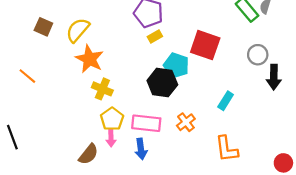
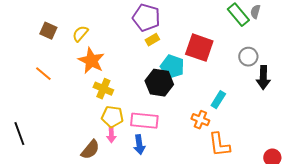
yellow semicircle: (78, 30) -> (80, 34), size x0.7
orange line: (27, 76) -> (43, 74), moved
yellow pentagon: (112, 119) -> (112, 117), turned -30
orange cross: (186, 122) -> (200, 120), moved, turned -30

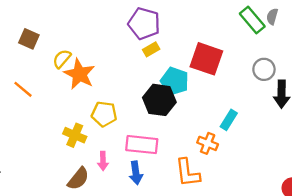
yellow semicircle: (80, 34) -> (62, 59), moved
yellow cross: (103, 89) -> (75, 135), moved
yellow pentagon: (112, 117) -> (104, 114), moved
orange L-shape: (219, 145) -> (188, 173), moved

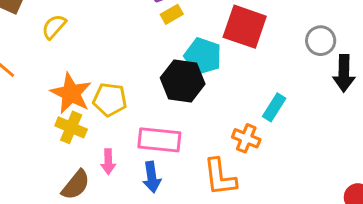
orange star: (79, 74) -> (71, 93), moved

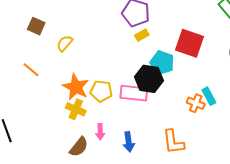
cyan rectangle: (274, 107) -> (209, 96), turned -60
orange cross: (246, 138) -> (196, 103), moved
pink rectangle: (159, 140) -> (134, 93), moved

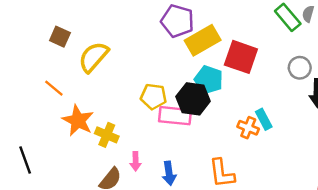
yellow rectangle: (142, 35) -> (203, 40), moved, size x2.0
yellow semicircle: (65, 43) -> (94, 57), size x1.6
orange star: (76, 87) -> (78, 121), moved
yellow pentagon: (101, 91) -> (153, 97), moved

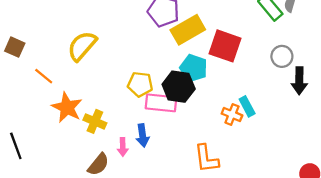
brown square: (60, 37) -> (15, 47), moved
blue arrow: (169, 173) -> (142, 135), moved

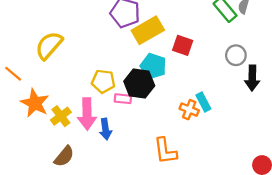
red square: (225, 46) -> (183, 45), size x0.7
pink rectangle: (161, 103) -> (123, 99), size x0.6
yellow cross: (95, 121) -> (61, 116), turned 30
pink arrow: (123, 147) -> (87, 114), moved, size x1.8

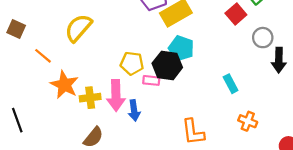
red square: (183, 45) -> (236, 14), moved, turned 30
orange cross: (189, 110) -> (248, 121), moved
yellow cross: (61, 116) -> (90, 98), turned 30

